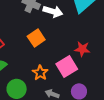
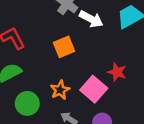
pink square: (67, 66) -> (94, 89), turned -30

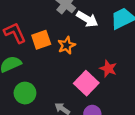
orange square: (64, 47) -> (41, 40), moved
orange star: (60, 90) -> (67, 45), moved

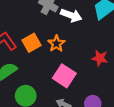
pink square: (86, 83) -> (64, 76), moved

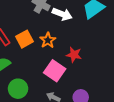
red star: (100, 58) -> (74, 55), moved

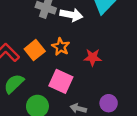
pink square: (55, 71) -> (61, 81), moved

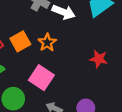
red star: (93, 57) -> (99, 59), moved

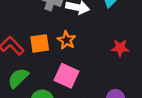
orange square: (20, 41) -> (40, 43), turned 30

